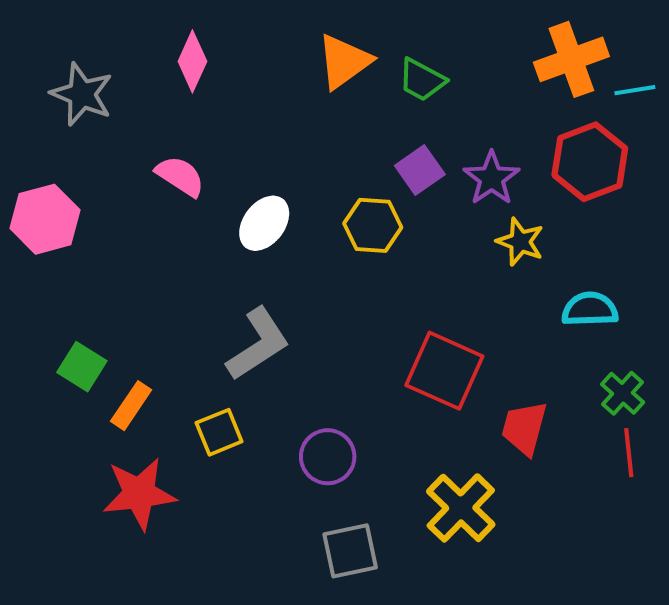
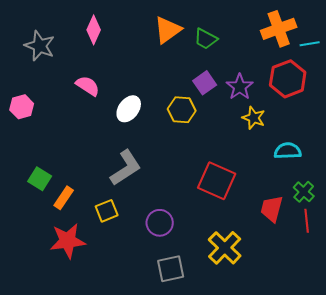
pink hexagon: (45, 219) -> (22, 107), size x0.7
red trapezoid: (524, 428) -> (272, 209), moved

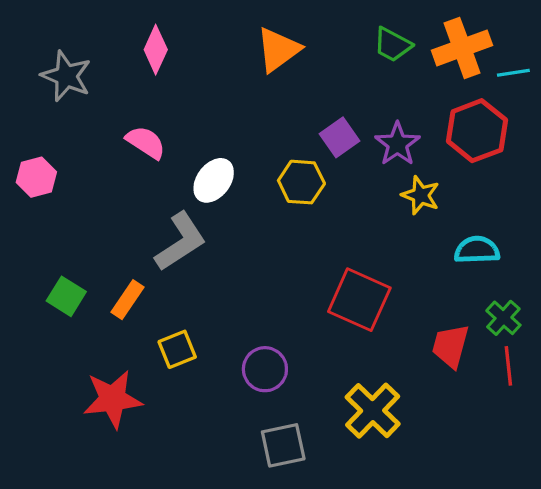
green trapezoid: (206, 39) -> (392, 45), moved
gray L-shape: (126, 168) -> (181, 242), moved
orange rectangle: (64, 198) -> (128, 300), moved

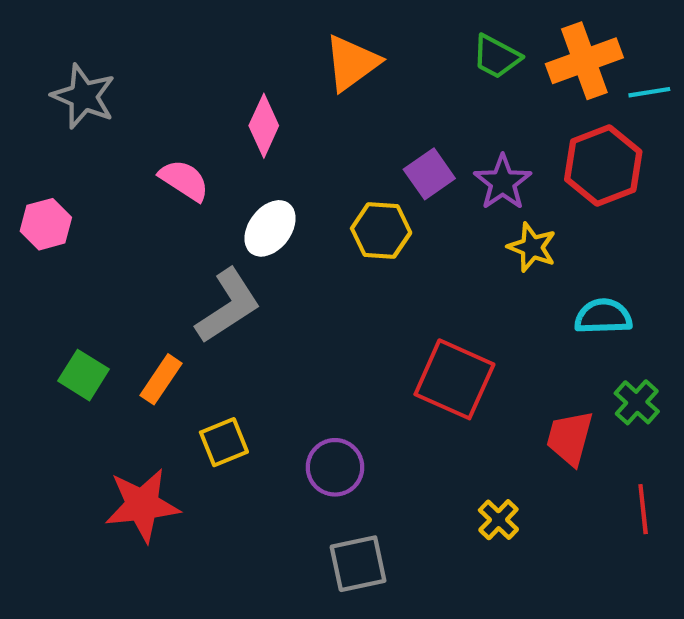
pink diamond: (156, 50) -> (264, 126), moved
red line: (508, 366) -> (643, 509), moved
yellow cross: (373, 411) -> (498, 520), moved, size x0.6

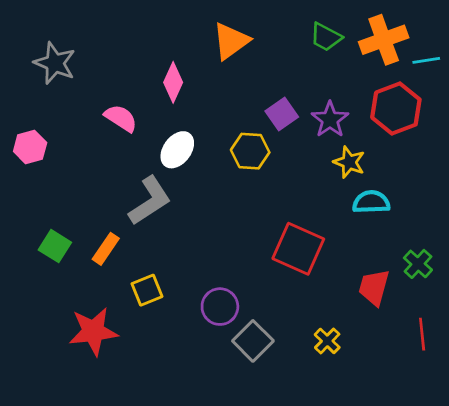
cyan semicircle: (603, 316) -> (371, 202), moved
gray square: (358, 564) -> (253, 341), moved, turned -33

